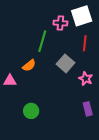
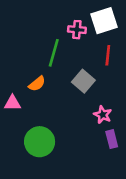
pink star: (86, 79) -> (103, 115), moved
green circle: (31, 111) -> (40, 142), size x1.5

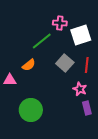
white square: (104, 21) -> (81, 35), moved
green line: (54, 53) -> (42, 41), turned 35
red line: (108, 55) -> (87, 65), moved

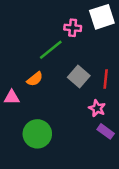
white square: (81, 35) -> (102, 17), moved
purple rectangle: (87, 108) -> (106, 131), turned -40

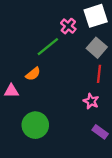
pink cross: (73, 28) -> (68, 26), turned 35
gray square: (79, 77) -> (97, 48), moved
purple rectangle: (106, 131) -> (100, 132), moved

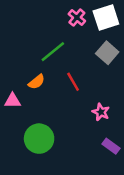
pink cross: (68, 26) -> (77, 18), moved
red line: (99, 74) -> (73, 82), moved, turned -36

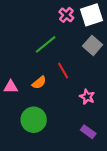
orange semicircle: (37, 82) -> (39, 83), moved
purple rectangle: (111, 146) -> (88, 132), moved

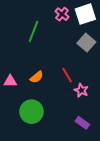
green line: (46, 44) -> (34, 31), moved, turned -30
red line: (63, 71) -> (67, 75), moved

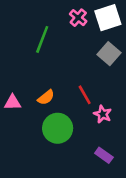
green circle: (32, 112) -> (58, 128), moved

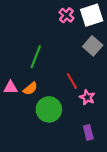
green line: (42, 39) -> (36, 57), moved
orange semicircle: (46, 97) -> (30, 89), moved
purple rectangle: (104, 155) -> (88, 132), turned 40

